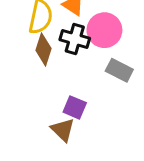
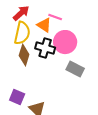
purple square: (75, 107) -> (17, 97), moved

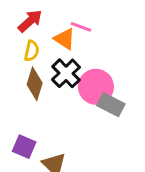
yellow semicircle: (22, 33) -> (32, 51), size x0.6
pink circle: (65, 42) -> (96, 87), moved
black cross: (45, 48) -> (66, 73), turned 30

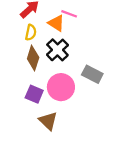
pink circle: (96, 87) -> (61, 87), moved
purple square: (24, 147) -> (34, 94), moved

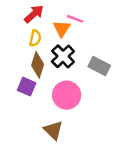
orange triangle: (56, 23) -> (62, 28), turned 30
gray rectangle: (92, 74) -> (99, 66), moved
purple square: (34, 94) -> (27, 87), moved

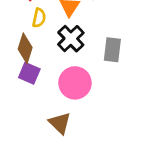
brown diamond: (38, 65) -> (25, 48), moved
gray rectangle: (99, 66) -> (112, 50), turned 70

